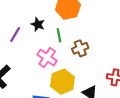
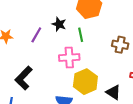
brown cross: (80, 48) -> (120, 45), moved, turned 35
pink cross: (47, 58) -> (69, 58), turned -36

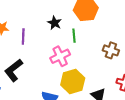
purple line: (36, 35) -> (23, 37), moved, turned -35
pink cross: (69, 58) -> (60, 56), turned -30

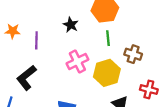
green line: (74, 36) -> (108, 38), moved
yellow hexagon: (73, 81) -> (107, 73), moved

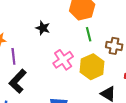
black star: (71, 25) -> (43, 28), moved
purple line: (36, 40) -> (13, 56), moved

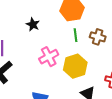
brown cross: (114, 46) -> (98, 37), moved

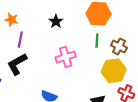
yellow hexagon: (75, 66) -> (114, 71), moved

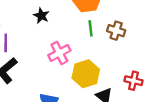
yellow hexagon: (114, 71) -> (86, 74), moved

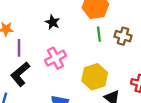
pink cross: (59, 53) -> (55, 58), moved

